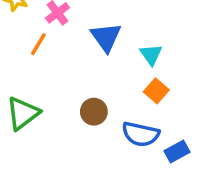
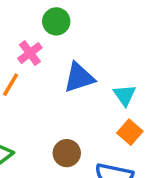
blue triangle: (106, 37) -> (79, 78), turned 48

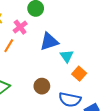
cyan triangle: (125, 95) -> (67, 56), moved

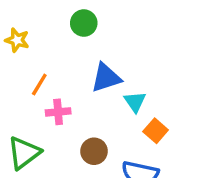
pink cross: (20, 27) -> (58, 112), moved, turned 32

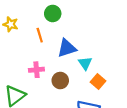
orange line: (39, 85) -> (40, 35), moved, turned -48
brown circle: (94, 151) -> (60, 80), moved

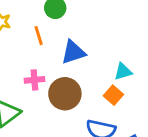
cyan triangle: (85, 63) -> (123, 72), moved, turned 48
brown circle: (60, 80) -> (65, 94), size x1.5

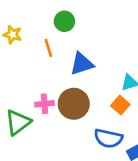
pink cross: (34, 80) -> (44, 104), moved

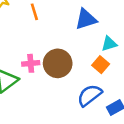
blue triangle: (82, 64) -> (86, 19), moved
blue semicircle: (108, 138) -> (90, 95), turned 130

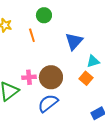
blue triangle: (86, 19) -> (74, 41), turned -30
blue semicircle: (90, 95) -> (48, 103), moved

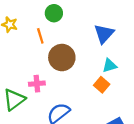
blue triangle: (74, 41) -> (104, 34), moved
brown circle: (51, 77) -> (62, 58), moved

